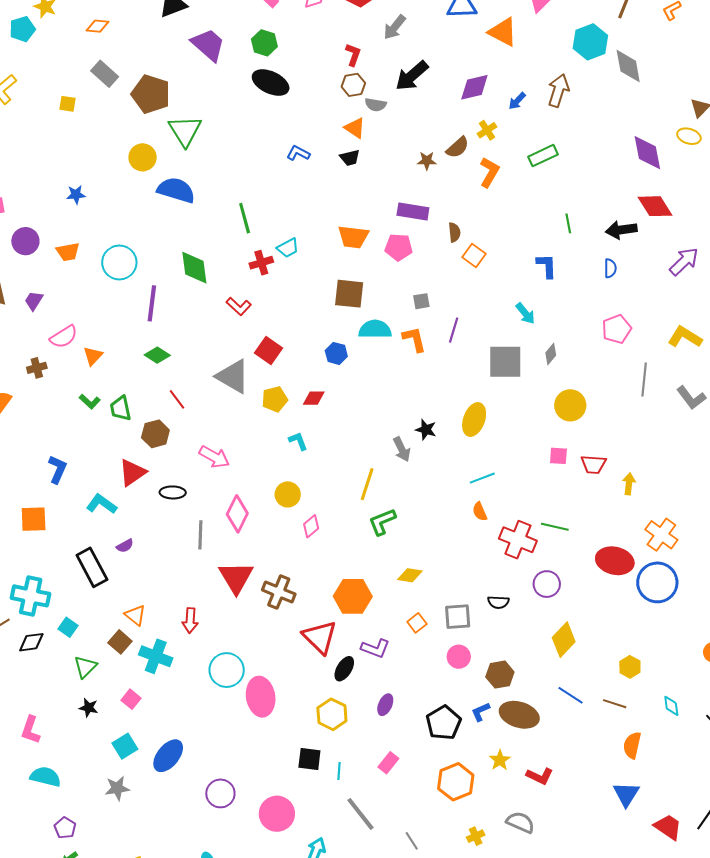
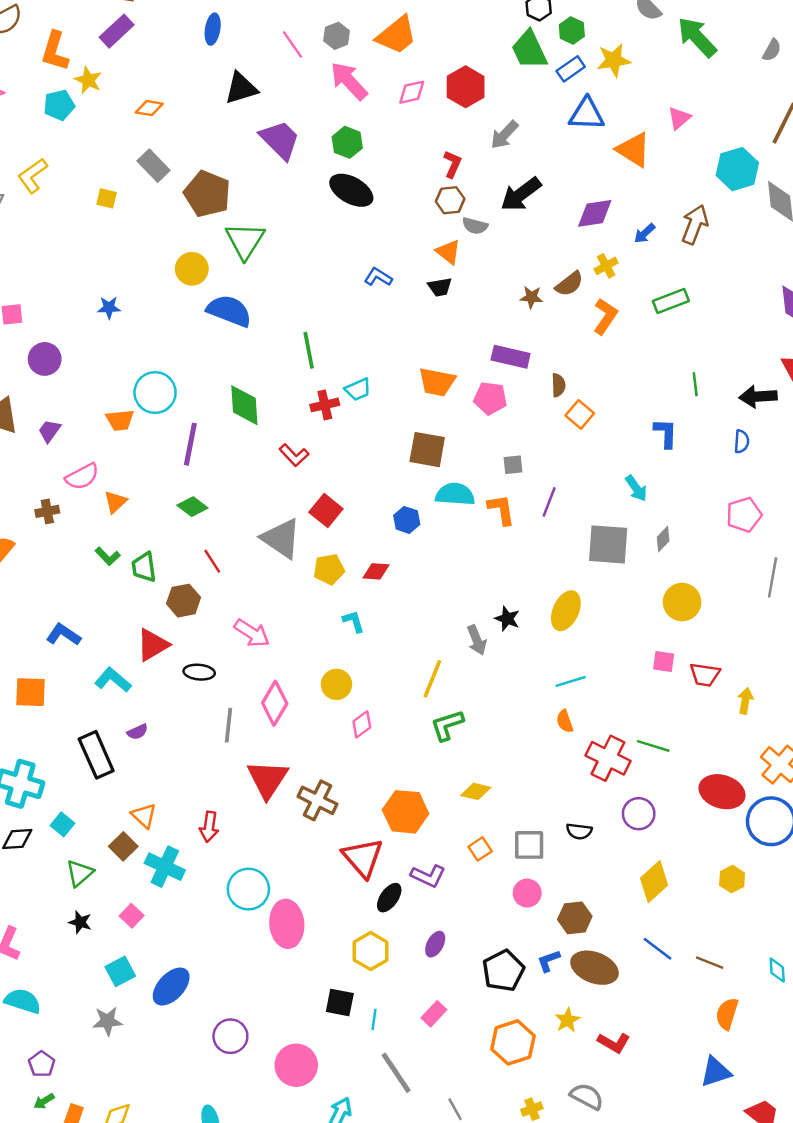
orange trapezoid: (68, 252) -> (120, 420), moved
blue L-shape: (58, 469) -> (63, 635), turned -84
yellow hexagon: (630, 667) -> (732, 879), moved
blue triangle: (626, 794) -> (716, 1072), turned 36

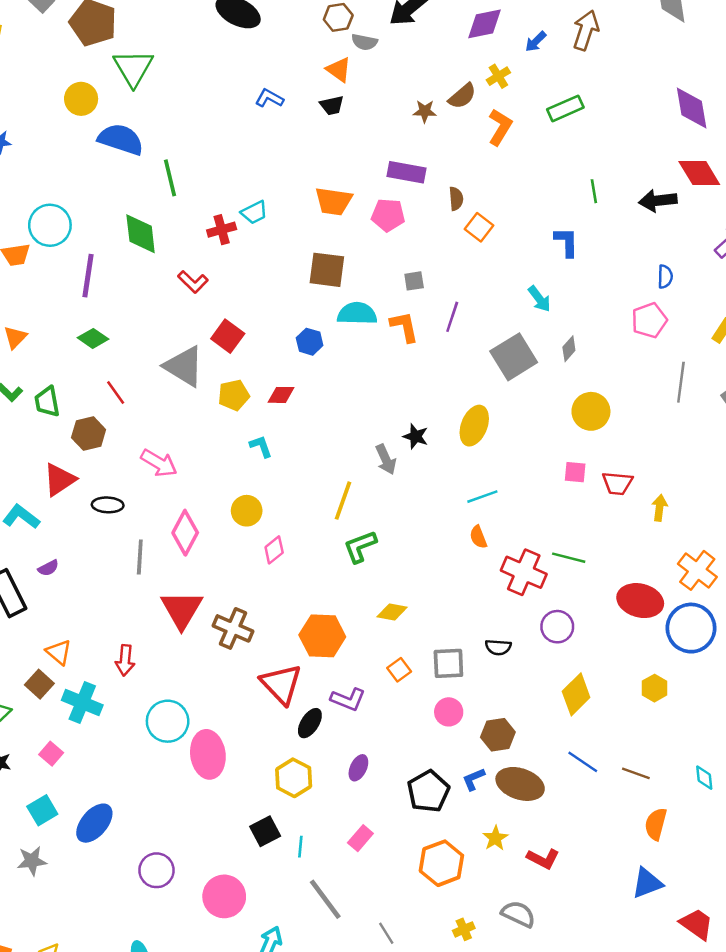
green line: (309, 350) -> (170, 178), moved
blue semicircle: (742, 442) -> (665, 277), moved
gray square: (608, 544) -> (514, 357), turned -33
black square: (340, 1003) -> (265, 831), turned -36

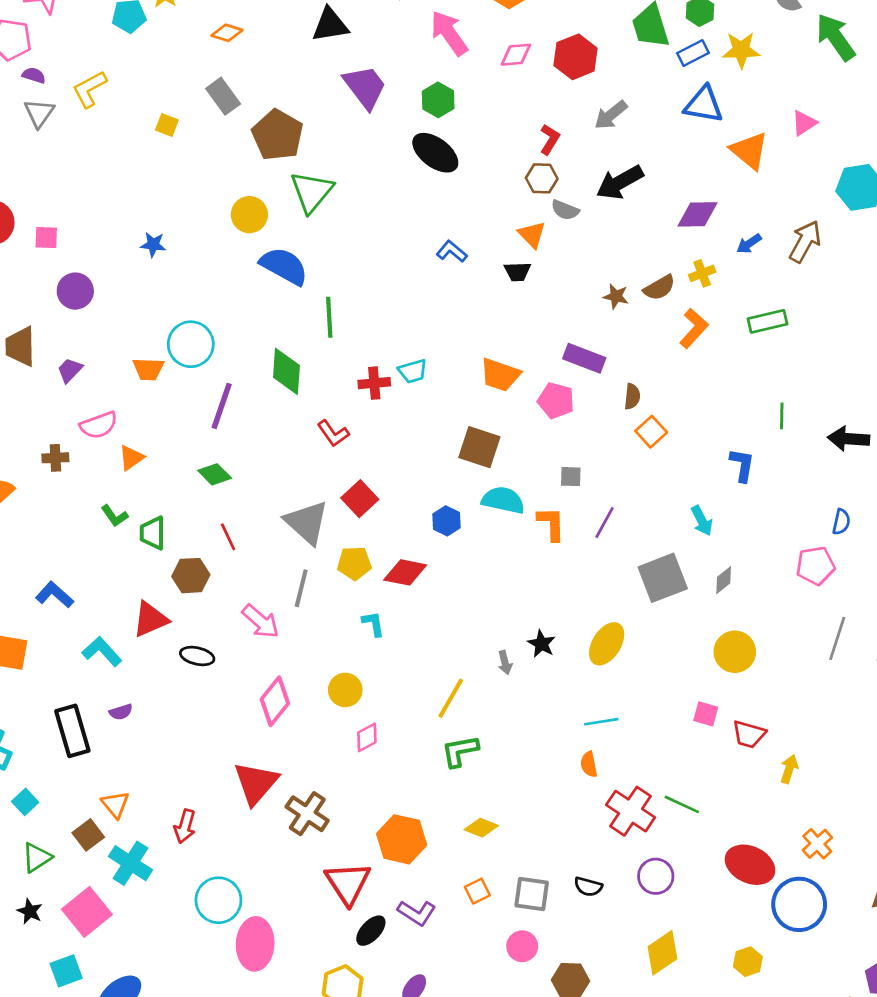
red diamond: (281, 395) -> (405, 572), size x1.4
gray arrow: (386, 459) -> (505, 663), size x0.7
gray line: (140, 557) -> (301, 588), moved
orange cross: (697, 570) -> (817, 844), size x0.7
pink square: (51, 754) -> (87, 912), size x1.8

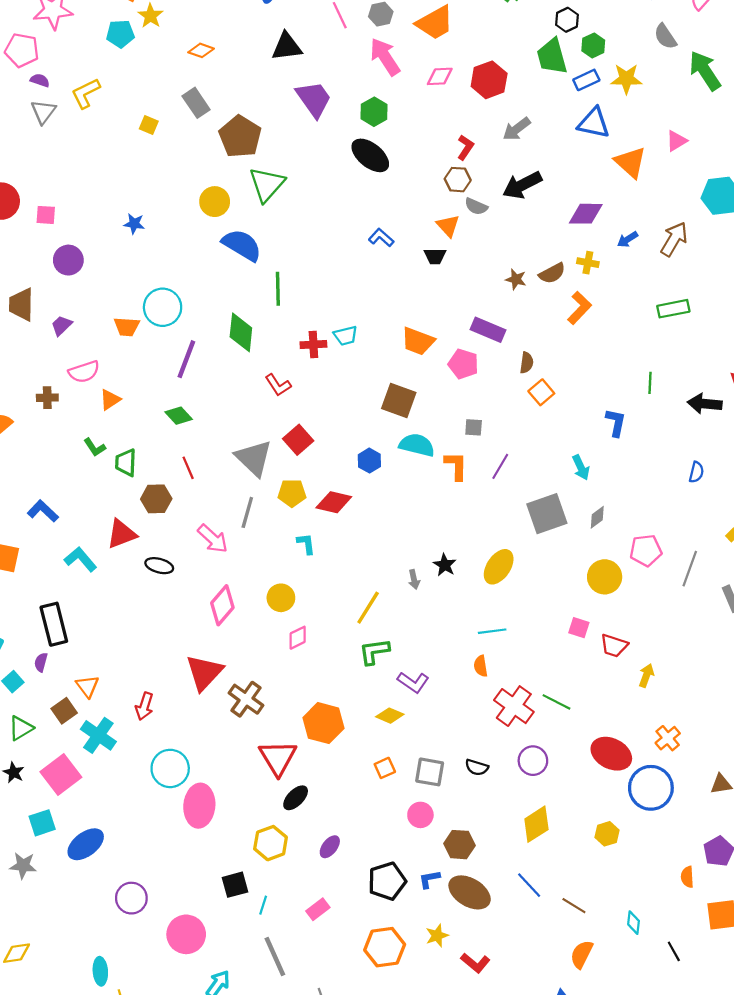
yellow cross: (702, 273) -> (588, 263), turned 30
green rectangle: (768, 321) -> (673, 309), moved
pink pentagon: (815, 566) -> (646, 550), moved
purple semicircle: (121, 712) -> (41, 662), moved, turned 120
purple L-shape: (417, 913) -> (413, 682), moved

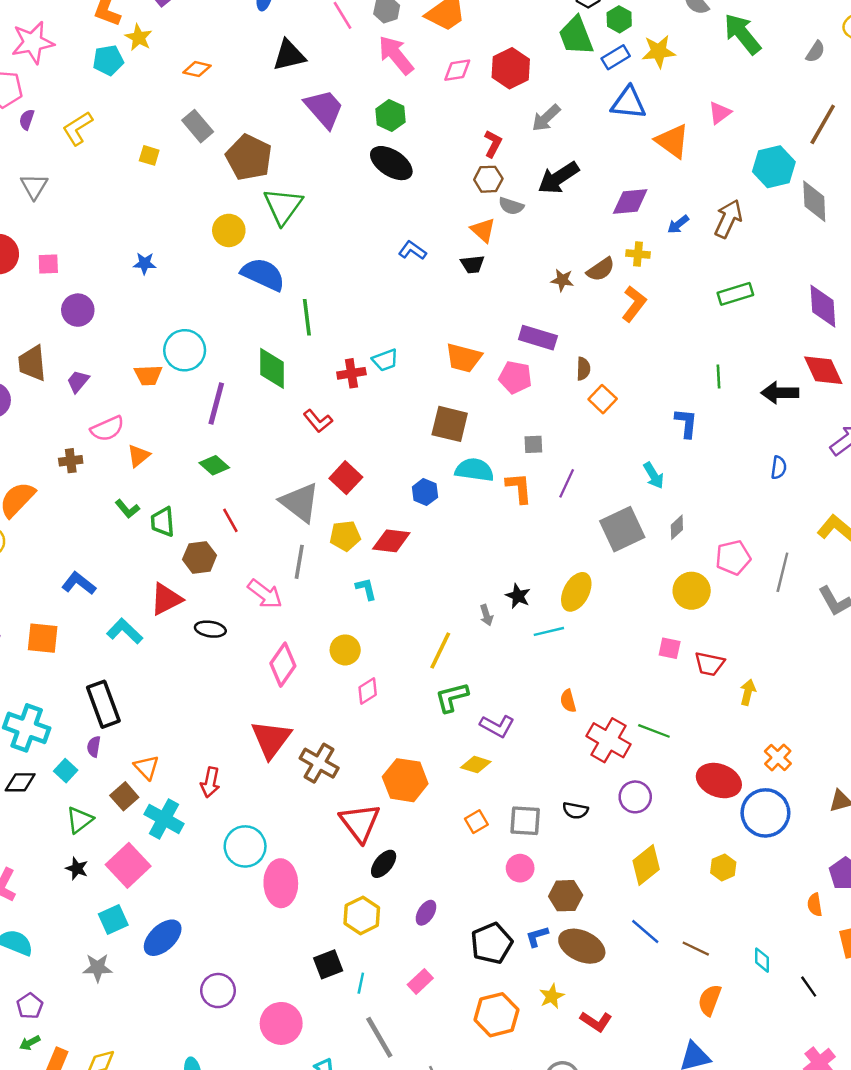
purple semicircle: (40, 80) -> (27, 120), turned -84
gray triangle: (43, 112) -> (34, 186), moved
cyan line: (492, 631) -> (549, 631), moved

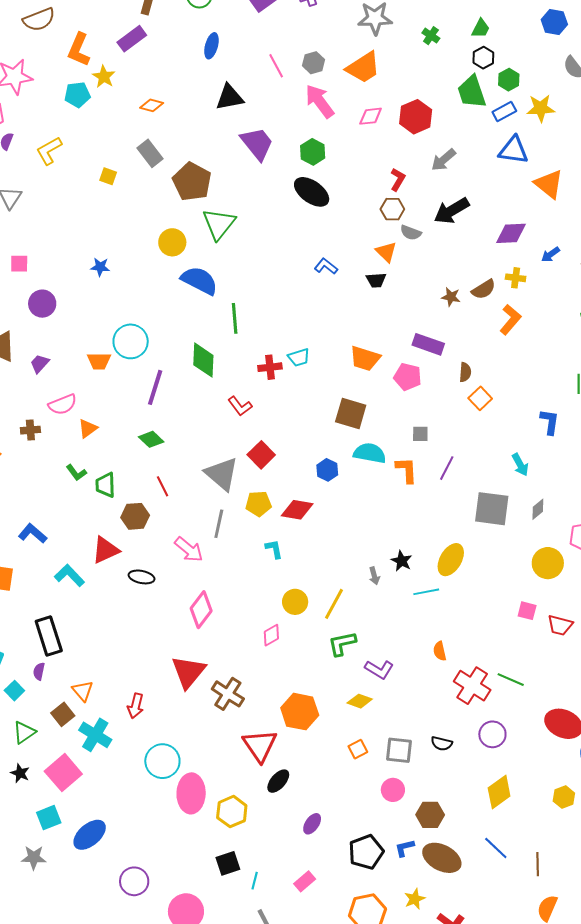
gray square: (622, 529) -> (492, 509), turned 30
yellow circle: (345, 650) -> (295, 602), moved
yellow hexagon: (362, 915) -> (232, 812), moved
brown line: (696, 949) -> (538, 864), turned 60

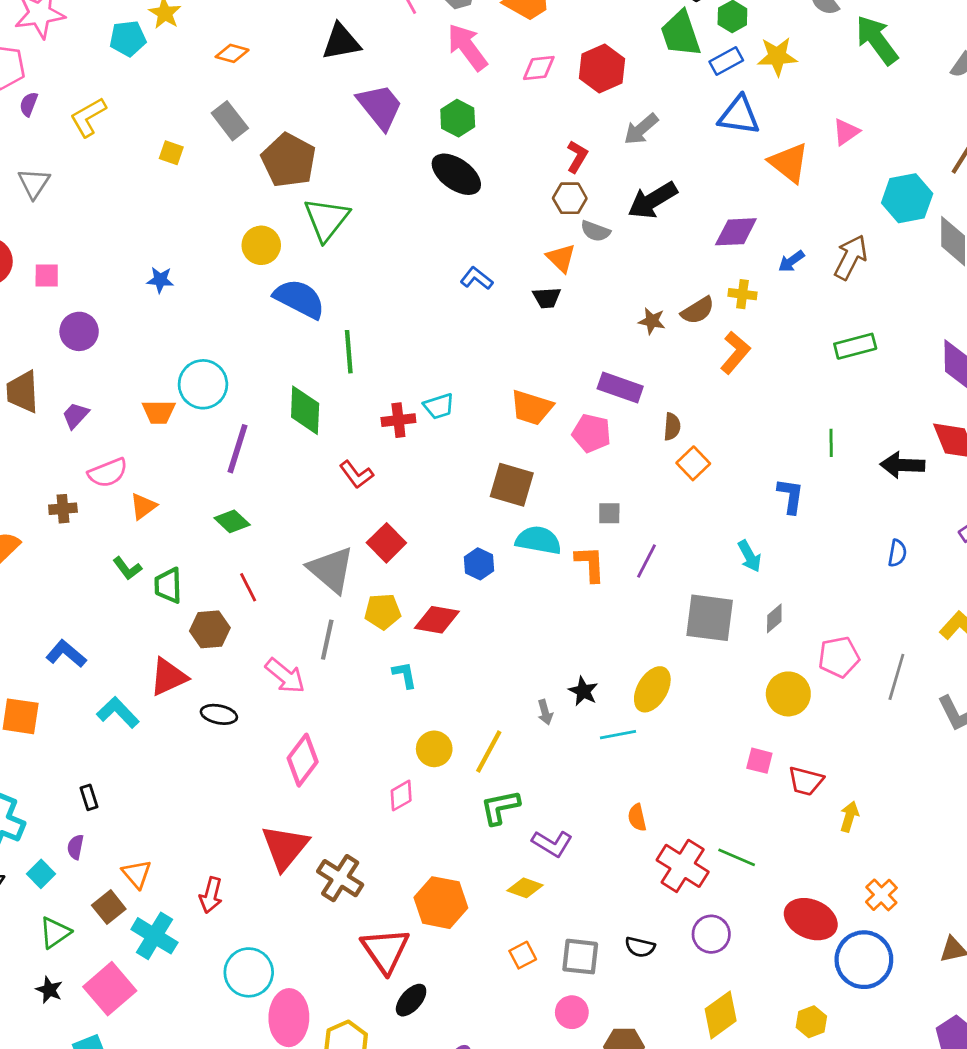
black rectangle: (49, 636) -> (89, 797), size x0.5

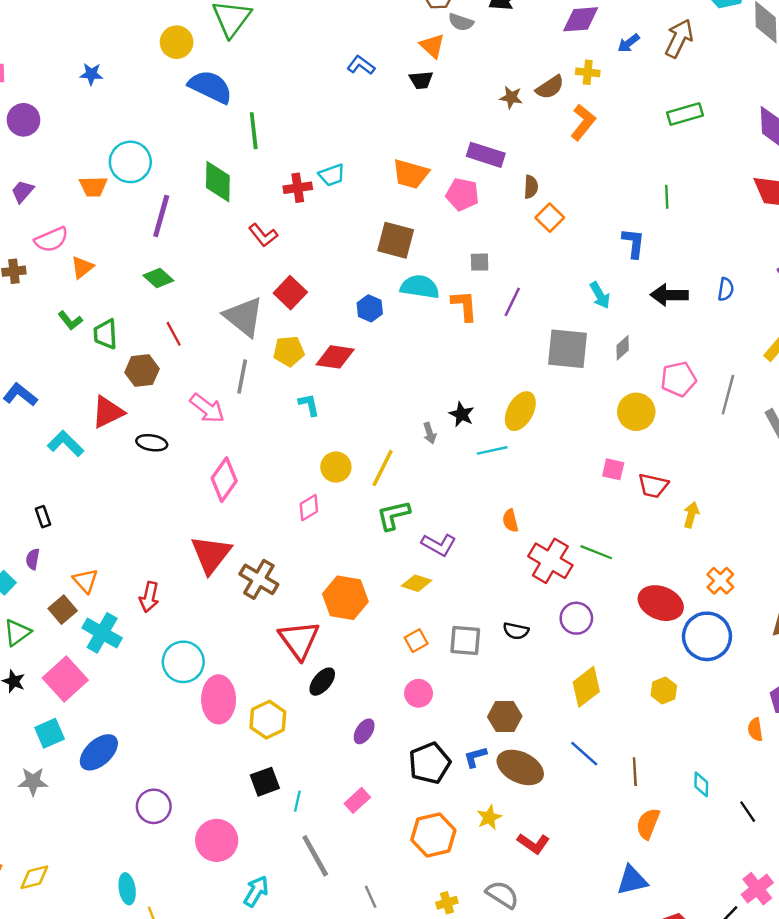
black arrow: (903, 465) -> (669, 295), moved
pink circle: (572, 1012) -> (419, 693), moved

